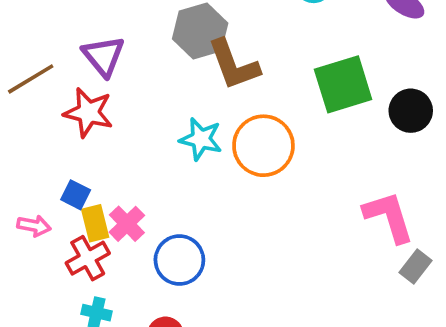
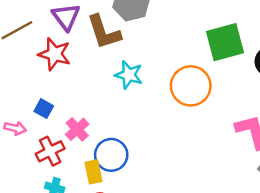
brown L-shape: (234, 65) -> (104, 32), moved
orange circle: (263, 146) -> (191, 86), moved
yellow rectangle: (95, 223) -> (93, 172), moved

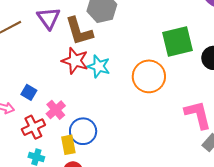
red star: (54, 54) -> (75, 61), moved

